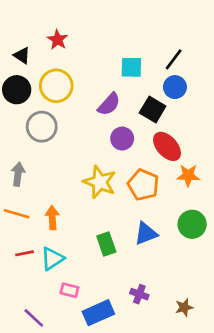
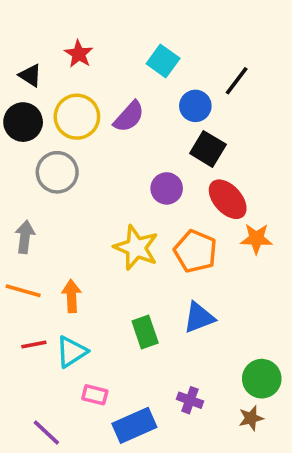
cyan square: (131, 67) -> (163, 61), moved, turned 35
blue circle: (175, 87) -> (195, 106), moved
purple semicircle: (109, 104) -> (129, 117), moved
green circle: (192, 224) -> (262, 379), moved

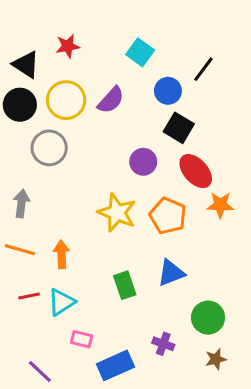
red star: (79, 54) -> (68, 46), turned 30
black triangle: (30, 75) -> (26, 65), size x1.4
green circle: (262, 379) -> (208, 318), moved

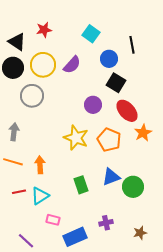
black line: (203, 69) -> (132, 45), turned -48
orange star: (220, 205) -> (143, 133), turned -30
green circle: (208, 318) -> (133, 187), moved
purple cross: (163, 344) -> (106, 223), turned -32

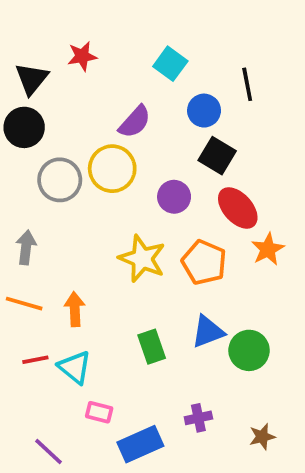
black triangle: (17, 42) -> (32, 79), turned 36
yellow circle: (43, 65) -> (112, 169), moved
cyan triangle: (40, 196) -> (75, 367), turned -48

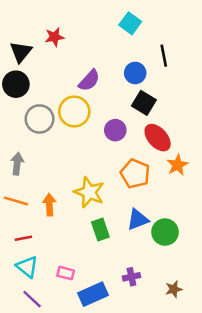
cyan square: (170, 64) -> (130, 23), moved
yellow star: (142, 259) -> (89, 192), moved
cyan triangle: (75, 367) -> (27, 267), moved

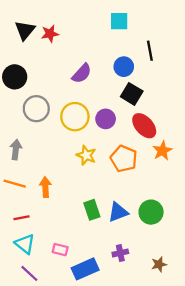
cyan square: (130, 23) -> (119, 21), turned -36
black triangle: (21, 52) -> (25, 30), moved
yellow circle: (74, 112) -> (75, 117), moved
yellow star: (89, 192) -> (86, 155), moved, size x0.7
blue triangle: (138, 220) -> (118, 212), moved

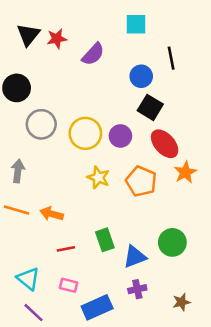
purple semicircle: (82, 73) -> (93, 54), moved
orange arrow: (45, 187) -> (52, 214), turned -72
blue triangle: (118, 212) -> (135, 257), moved
red line: (21, 218) -> (66, 249), moved

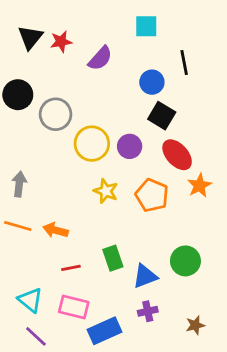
gray circle: (41, 124) -> (56, 114), moved
pink rectangle: (69, 285) -> (74, 307), size x1.5

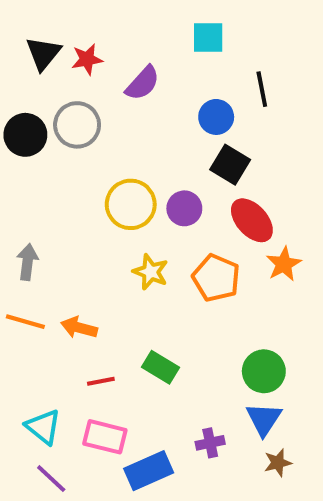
gray circle: (56, 114) -> (77, 125), moved
green rectangle: (113, 258) -> (161, 367), turned -40
blue triangle: (145, 276) -> (264, 419), moved, turned -36

